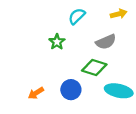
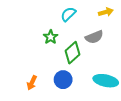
green diamond: (94, 67) -> (72, 53), moved, turned -60
orange arrow: (36, 93) -> (32, 83), turned -32

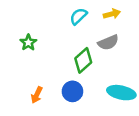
yellow arrow: (106, 12) -> (112, 14), moved
green star: (51, 37) -> (28, 42), moved

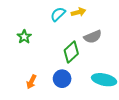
yellow arrow: (112, 14) -> (78, 12), moved
cyan semicircle: (78, 16) -> (58, 14), moved

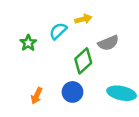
yellow arrow: (78, 12) -> (83, 19), moved
cyan semicircle: (58, 14) -> (58, 31), moved

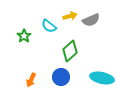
cyan semicircle: (58, 31) -> (49, 26), turned -98
gray semicircle: (108, 43) -> (91, 20), moved

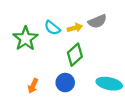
yellow arrow: (70, 16) -> (75, 28), moved
green star: (24, 36) -> (25, 39), size x1.6

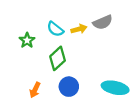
green star: (25, 39) -> (27, 40), size x0.6
green diamond: (75, 55) -> (58, 58), moved

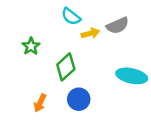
cyan semicircle: (55, 29) -> (71, 16), moved
cyan ellipse: (115, 88) -> (132, 76), moved

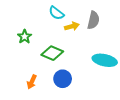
gray semicircle: (117, 26) -> (93, 20), turned -54
green diamond: (66, 67) -> (52, 53), turned 65

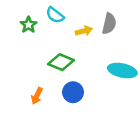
cyan semicircle: (56, 13) -> (55, 15), moved
green star: (25, 37) -> (28, 25), moved

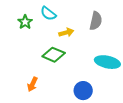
yellow arrow: (84, 31) -> (66, 33), moved
blue circle: (73, 92) -> (83, 91), moved

